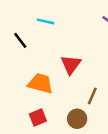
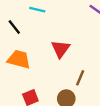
orange trapezoid: (40, 83) -> (19, 59), moved

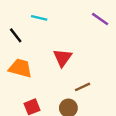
brown line: (80, 78) -> (82, 87), turned 42

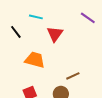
red triangle: (63, 58) -> (55, 34), moved
orange trapezoid: (20, 68) -> (35, 60), moved

